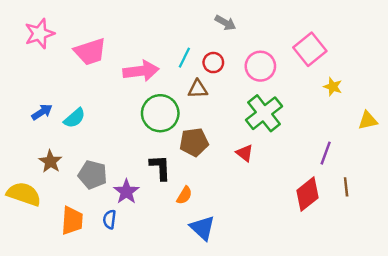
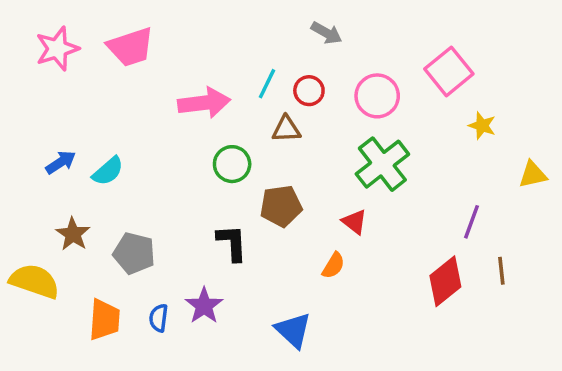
pink trapezoid: (90, 52) -> (131, 47), moved
green circle: (160, 113) -> (232, 164), size x0.7
purple star: (126, 192) -> (204, 306), moved
orange semicircle: (184, 195) -> (333, 265), moved

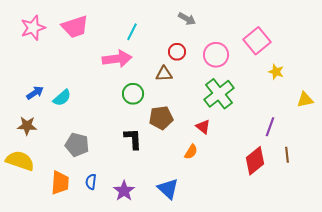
cyan line: (267, 84) -> (132, 32), moved
brown star: (73, 234) -> (27, 126), moved, turned -30
purple star: (204, 306) -> (124, 191), moved

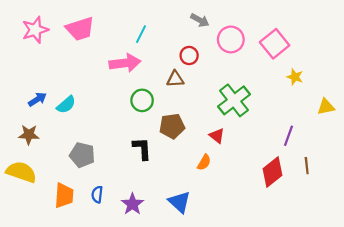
pink circle: (216, 55) -> (231, 39), moved

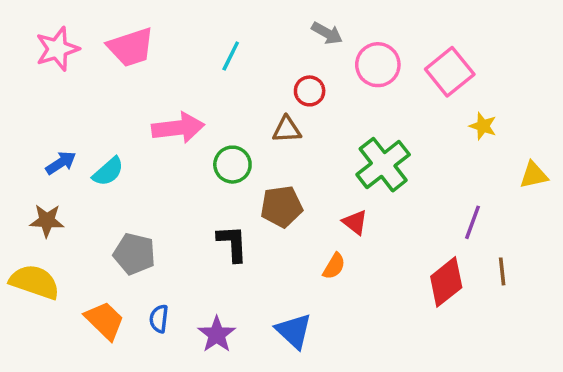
pink arrow: (125, 63) -> (178, 128), moved
orange trapezoid: (64, 196) -> (105, 320), turned -50

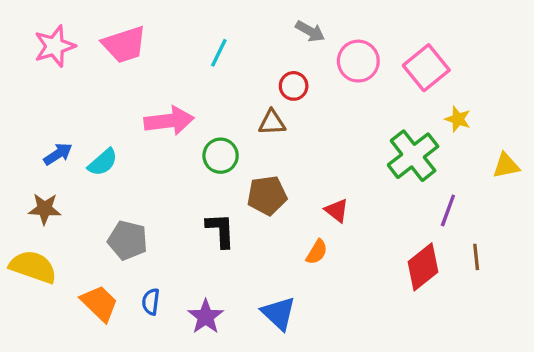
green cross: (383, 165) -> (413, 156), moved

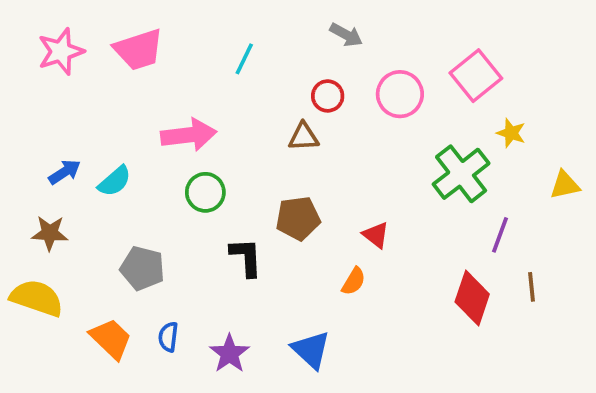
pink circle: (358, 61) -> (400, 94), moved
green circle: (221, 156) -> (205, 192), moved
red diamond: (423, 267) -> (472, 298), turned -33

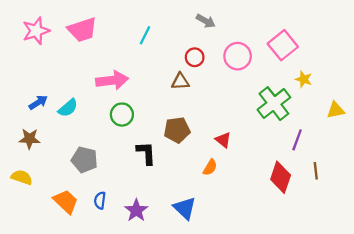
yellow semicircle: (37, 298) -> (22, 177), size x0.7

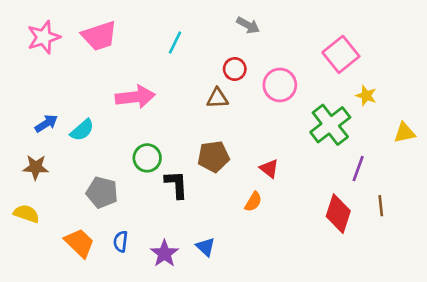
pink circle: (238, 56) -> (280, 85), moved
green circle: (122, 115) -> (147, 158), moved
blue triangle: (185, 208) -> (206, 247), moved, size x0.7

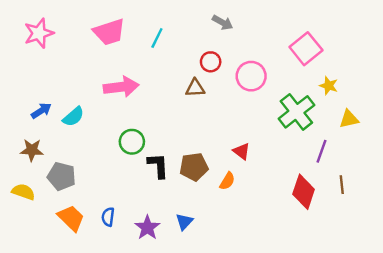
pink trapezoid: (99, 36) -> (109, 32), moved
yellow triangle: (405, 133) -> (349, 119), moved
brown pentagon: (214, 157) -> (194, 167), moved
gray pentagon: (102, 192) -> (62, 176), moved
blue triangle: (206, 247) -> (184, 222), turned 30

